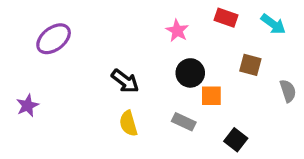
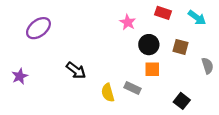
black circle: (190, 73) -> (149, 45), moved
black arrow: (125, 81) -> (76, 70), moved
yellow semicircle: (128, 123) -> (108, 93), moved
black square: (236, 140) -> (182, 101), moved

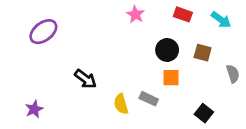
pink star: (128, 22) -> (135, 14), moved
purple star: (20, 76) -> (34, 109), moved

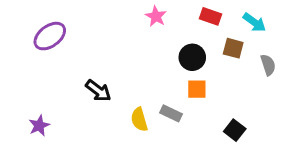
brown square: (203, 53) -> (233, 48), moved
gray semicircle: (233, 74) -> (268, 65), moved

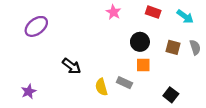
brown square: (233, 48) -> (173, 47), moved

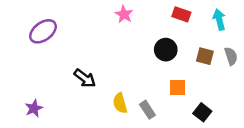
pink star: (113, 12) -> (124, 14), moved
cyan arrow: (185, 16) -> (219, 20), turned -140
orange square: (143, 65) -> (177, 87), moved
gray rectangle: (124, 83) -> (147, 110), moved, turned 32

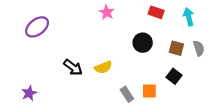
orange square: (177, 87) -> (149, 91), moved
yellow semicircle: (120, 103) -> (103, 67), moved, turned -96
black square: (202, 112) -> (174, 76), moved

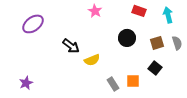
brown square: (176, 48) -> (157, 43), turned -32
black arrow: (73, 67) -> (71, 46), moved

